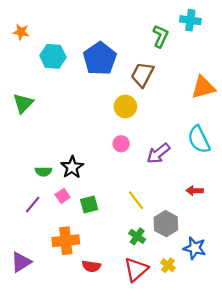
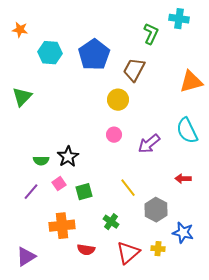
green cross: (137, 236) -> (111, 222), moved
purple triangle: (21, 262) -> (26, 257), moved
yellow cross: (168, 265) -> (158, 249), turned -32

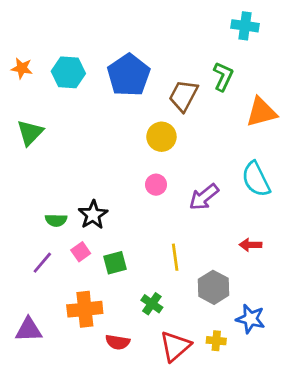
orange star: (20, 30) -> (22, 68), moved
green L-shape: (151, 34) -> (223, 76), moved
yellow line: (128, 188) -> (175, 257), turned 30
purple triangle: (26, 257) -> (29, 330), moved, turned 30

